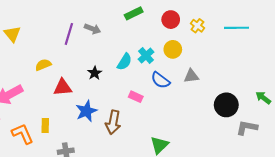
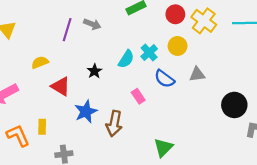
yellow cross: (197, 26) -> (204, 21), size x1.6
red triangle: (63, 87) -> (61, 86), turned 36
pink rectangle: (136, 97) -> (138, 96), turned 32

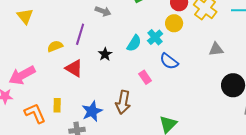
purple line: (67, 30) -> (80, 34), moved
yellow circle: (178, 46) -> (174, 23), moved
gray triangle: (197, 74) -> (216, 49), moved
blue star: (86, 112) -> (92, 111), moved

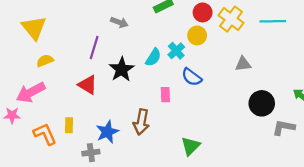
yellow triangle: (25, 16) -> (34, 28), size x1.4
yellow semicircle: (55, 46) -> (45, 61), moved
black star: (105, 54) -> (122, 69), size x1.6
pink rectangle: (145, 77) -> (165, 95), turned 32

